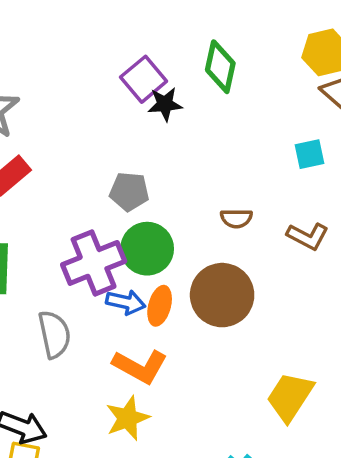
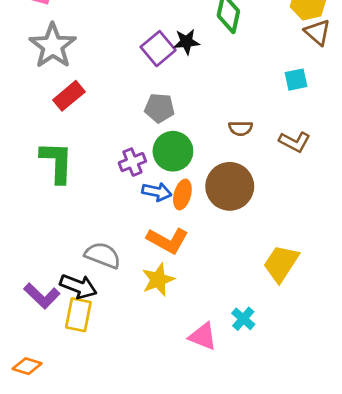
purple square: (144, 79) -> (158, 49), moved
purple cross: (94, 263) -> (132, 162), size x0.6
gray semicircle: (54, 334) -> (103, 255), moved, turned -57

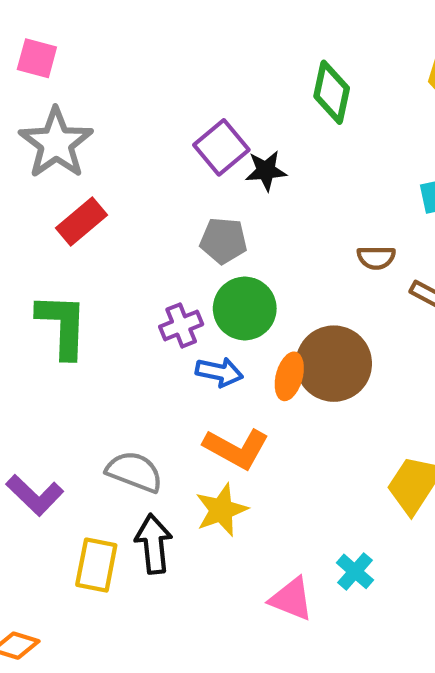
black star: (186, 42) -> (266, 171), moved
brown semicircle: (241, 128) -> (376, 258), moved
orange ellipse: (182, 194) -> (289, 376), moved
black arrow: (78, 286) -> (154, 544), moved, turned -117
purple L-shape: (42, 296) -> (35, 495), moved

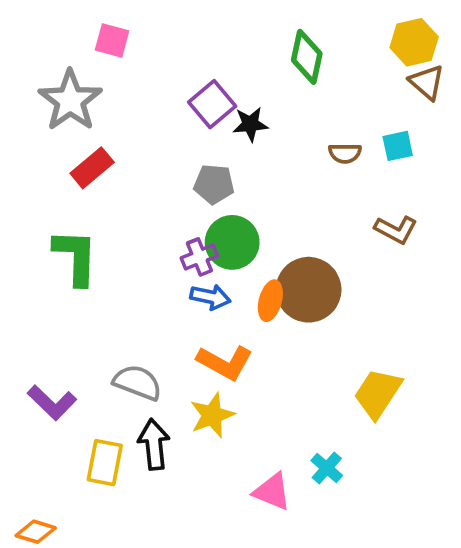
pink square: (37, 58) -> (112, 40), moved
brown semicircle: (376, 258) -> (345, 153), moved
purple cross: (181, 325) -> (199, 257), moved

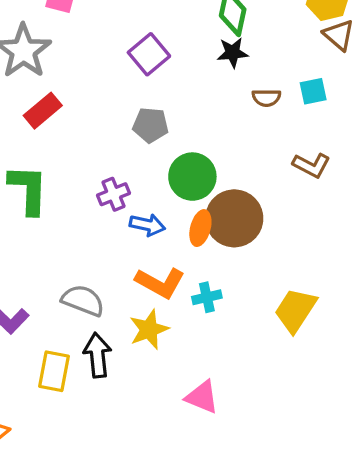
black star: (250, 124) -> (233, 53), moved
green circle: (232, 242) -> (192, 177), moved
purple cross: (199, 257) -> (114, 194), moved
cyan cross: (327, 468) -> (207, 297), moved, turned 36

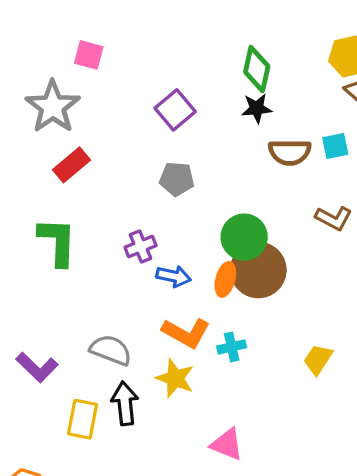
brown semicircle: (266, 98) -> (290, 152), size x1.5
green circle: (192, 177) -> (244, 237), moved
yellow trapezoid: (295, 310) -> (318, 359), size x0.7
yellow star: (149, 329) -> (175, 378), turned -30

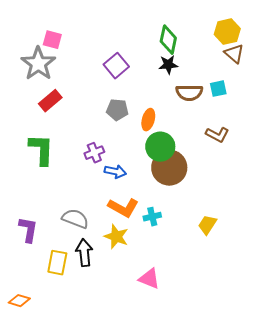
pink square: (89, 55) -> (52, 40), moved
orange ellipse: (225, 279) -> (148, 120), moved
purple L-shape: (37, 367) -> (28, 230), turned -124

